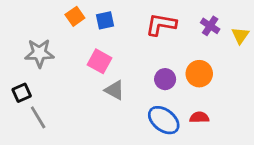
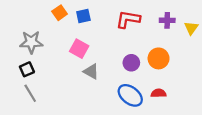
purple cross: (210, 26) -> (167, 20), turned -32
black square: (22, 93) -> (27, 69), moved

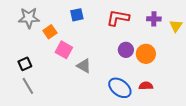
orange square: (60, 13) -> (50, 32), moved
gray star: (31, 42) -> (29, 18), moved
pink square: (79, 49) -> (64, 50), moved
purple circle: (131, 63) -> (126, 50), moved

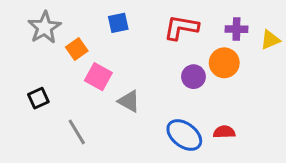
gray star: (29, 18) -> (45, 28), turned -30
yellow triangle: (176, 26) -> (270, 40), turned 32
orange circle: (146, 54) -> (224, 63), moved
gray line: (28, 86) -> (77, 132), moved

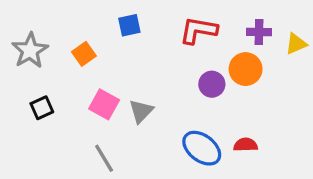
gray star: (45, 28) -> (30, 51), moved
pink square: (98, 77) -> (104, 104), moved
gray triangle: (129, 101) -> (141, 111), turned 45
gray line: (77, 132) -> (104, 158), moved

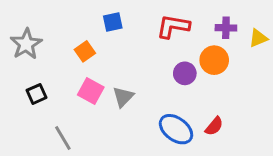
orange square: (84, 54) -> (85, 51), moved
red semicircle: (246, 145) -> (214, 126), turned 132
gray line: (104, 158) -> (63, 138), moved

